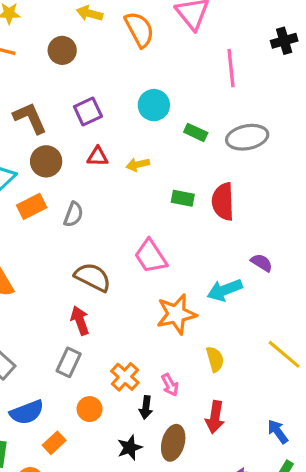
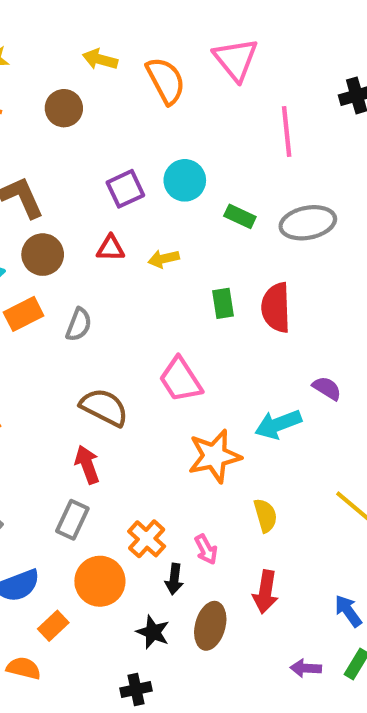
purple square: (88, 111) -> (125, 189), moved
green rectangle: (183, 198) -> (223, 303), turned 70
orange circle: (90, 409) -> (100, 581), size x1.5
black star: (130, 448) -> (153, 632), turned -30

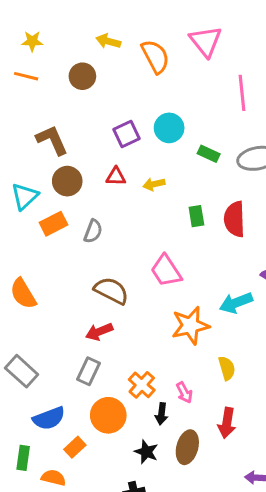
red arrow: (87, 465) -> (99, 332), turned -92

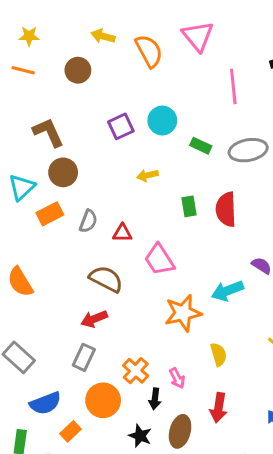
red triangle: (116, 177) -> (122, 233), moved

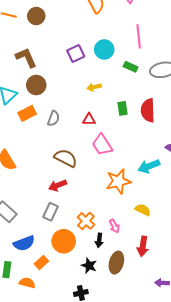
brown circle: (78, 70) -> (36, 16), moved
pink line: (233, 86) -> (139, 36), moved
red triangle: (122, 233) -> (89, 120), moved
yellow semicircle: (219, 354) -> (143, 210), turned -49

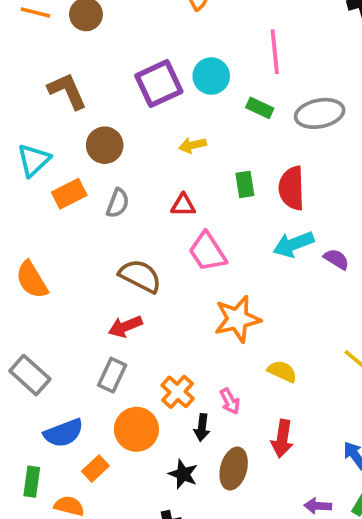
purple square: (76, 54) -> (159, 84), size x1.4
brown circle: (36, 85) -> (105, 145), moved
cyan arrow: (149, 166) -> (293, 244), moved

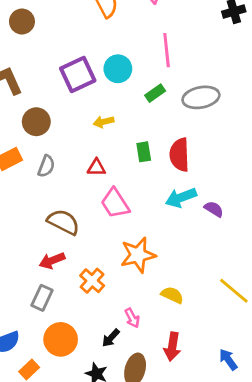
green rectangle: (260, 108) -> (155, 93), turned -60
orange cross: (178, 392) -> (92, 281), moved
black arrow: (202, 427) -> (111, 338), turned 36

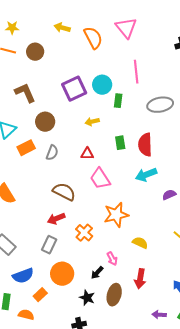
green rectangle: (155, 93) -> (118, 101), moved, turned -48
purple semicircle: (214, 209) -> (169, 195), moved, turned -56

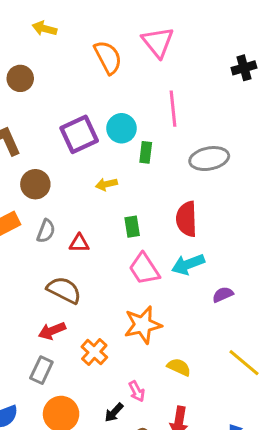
yellow arrow: (62, 28) -> (44, 29), moved
green rectangle: (120, 143) -> (132, 227), moved
red triangle: (87, 154) -> (79, 243), moved
pink trapezoid: (100, 179) -> (144, 269), moved

